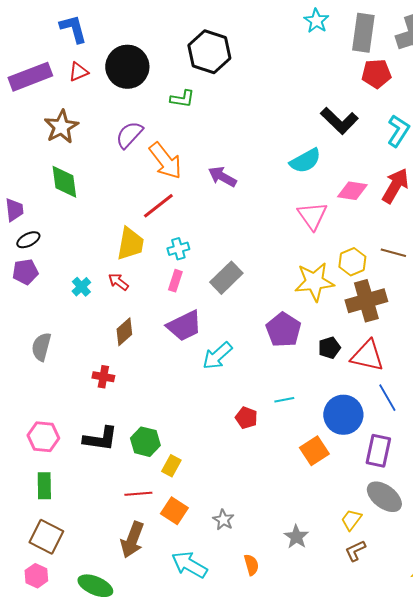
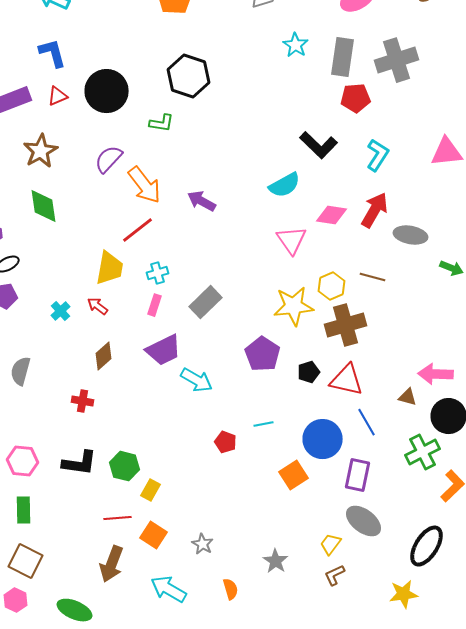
cyan arrow: (217, 356) -> (196, 380), turned -108

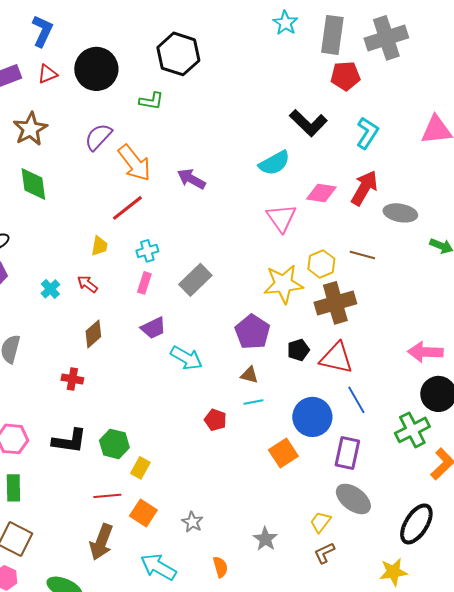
blue L-shape: (52, 53) -> (42, 31), turned 40
yellow trapezoid: (110, 268) -> (99, 246), size x0.6
purple trapezoid: (164, 350) -> (153, 328), size x0.7
brown triangle: (408, 397) -> (249, 375), moved

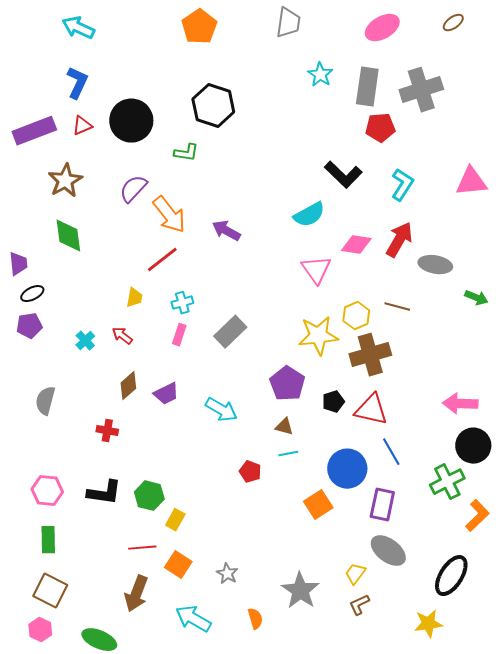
purple trapezoid: (153, 328) -> (166, 394), moved
gray star: (265, 539) -> (300, 591), size x1.5

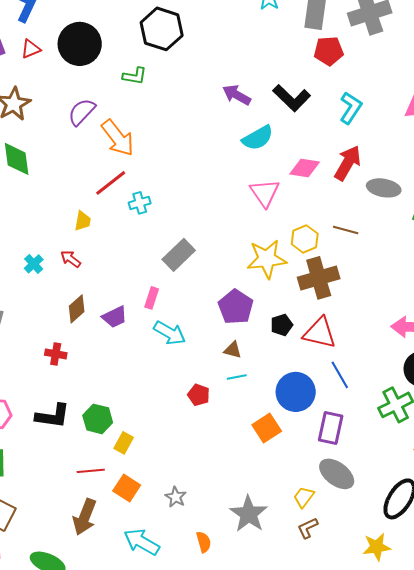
purple arrow: (226, 231) -> (237, 95), moved
cyan cross: (182, 303) -> (140, 203), moved
pink rectangle: (179, 335) -> (152, 298), moved

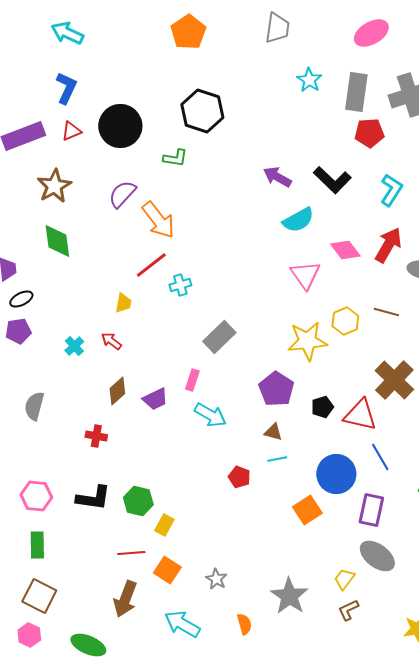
pink diamond: (305, 168) -> (345, 250), turned 44
brown cross: (319, 278) -> (394, 380), moved, turned -30

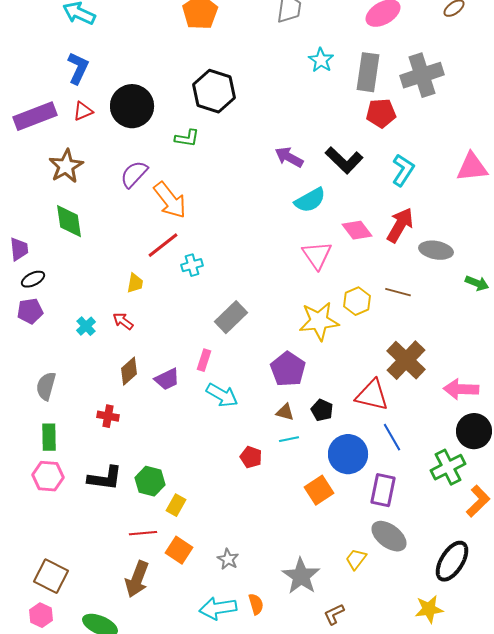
black pentagon: (322, 407) -> (322, 410), moved, turned -30
green rectangle: (37, 545) -> (49, 437), moved
brown L-shape: (348, 610) -> (334, 614), moved
cyan arrow: (182, 624) -> (218, 608), moved, turned -39

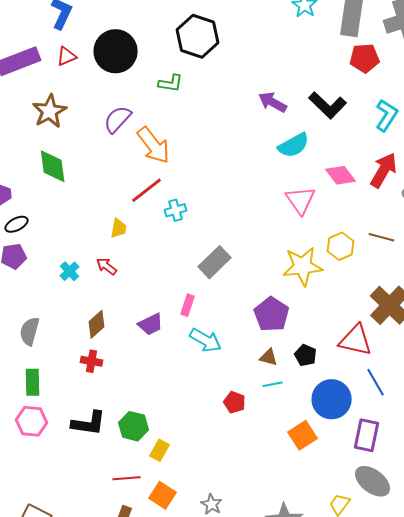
brown diamond: (129, 371) -> (97, 324), moved

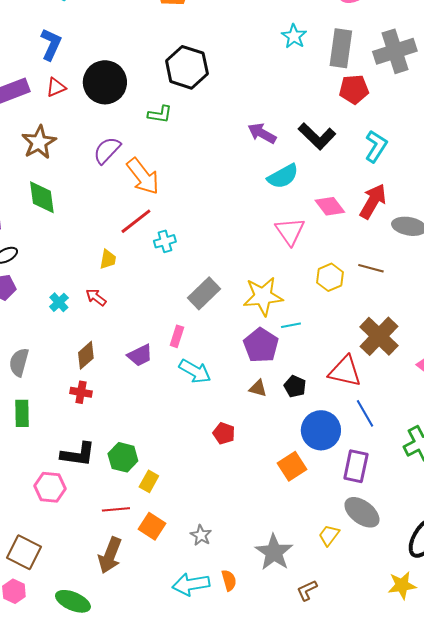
yellow star: (303, 266) -> (263, 296), moved
cyan line: (273, 384) -> (291, 325), moved
pink hexagon: (32, 421) -> (50, 487), moved

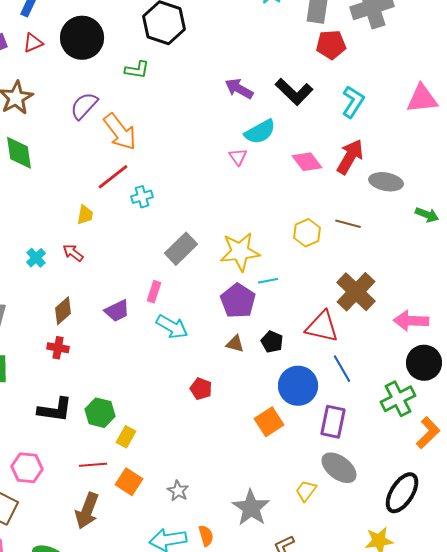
pink triangle: (290, 231) -> (238, 157), moved, size x0.6
pink hexagon: (50, 487) -> (27, 468), moved

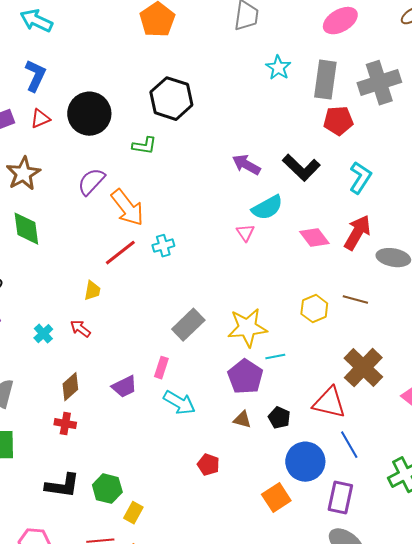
cyan cross: (142, 197) -> (163, 246), moved

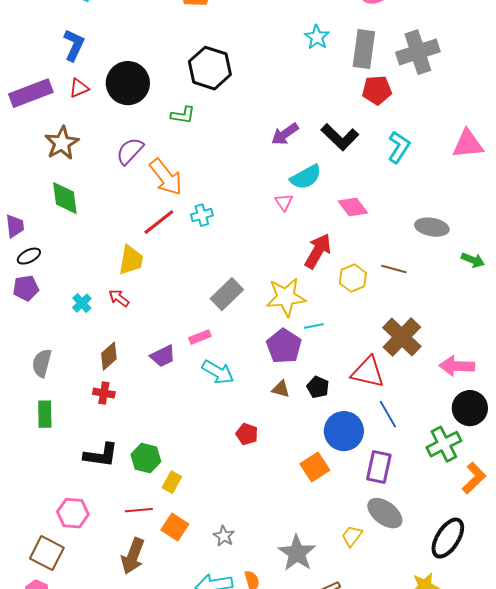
purple arrow: (246, 165) -> (285, 134), turned -64
red arrow: (357, 233) -> (318, 251), moved
yellow trapezoid: (92, 291) -> (131, 260), size x1.5
pink rectangle: (161, 368) -> (200, 337), turned 50

